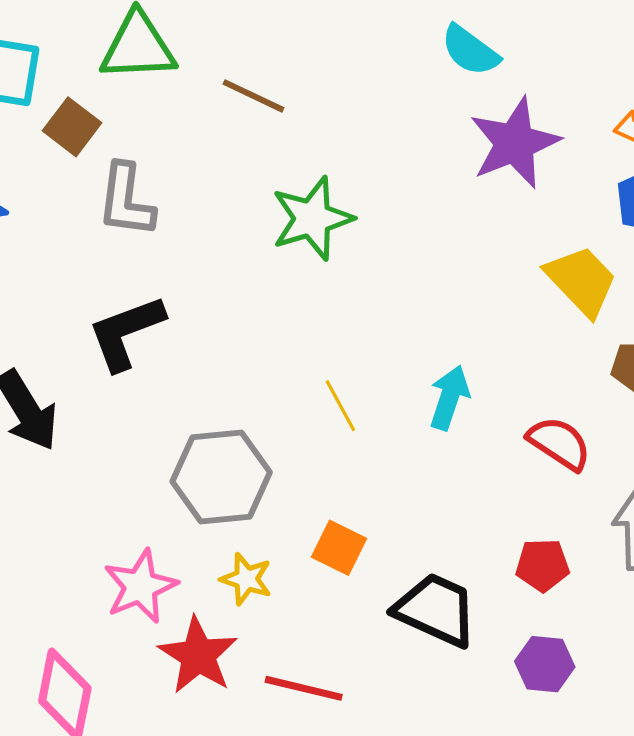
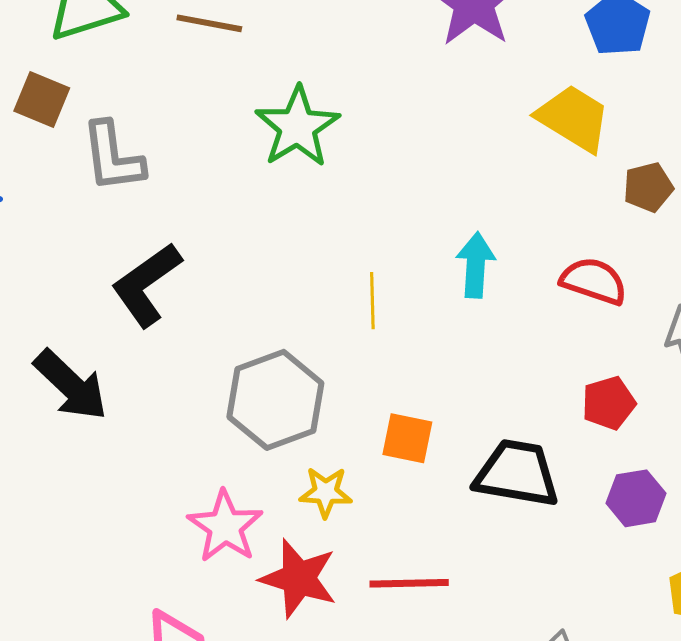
yellow line: (340, 406) -> (372, 301), turned 42

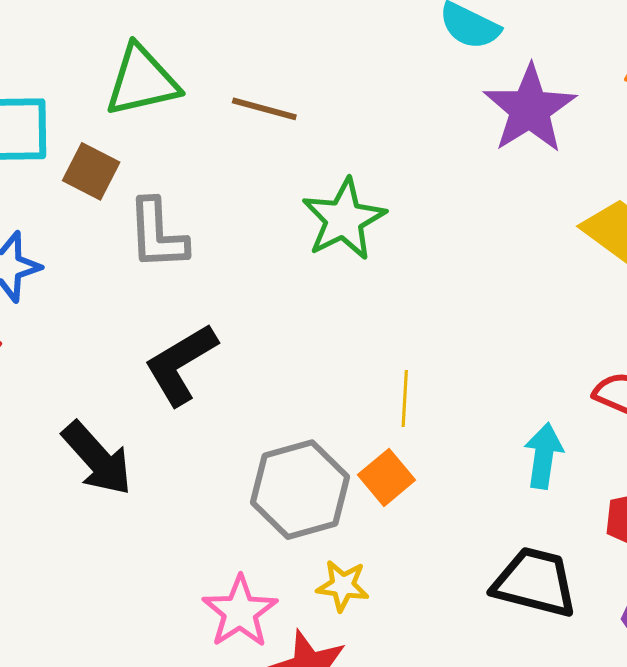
cyan arrow: (476, 265) -> (544, 456), moved
orange square: (407, 438) -> (387, 477), moved, turned 34

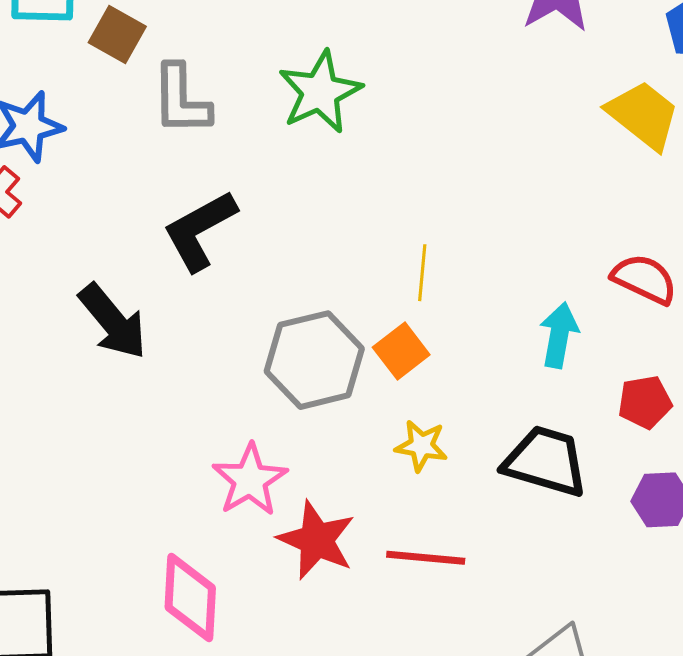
green star: (344, 219) -> (320, 92), moved
yellow star: (343, 586) -> (421, 446), moved

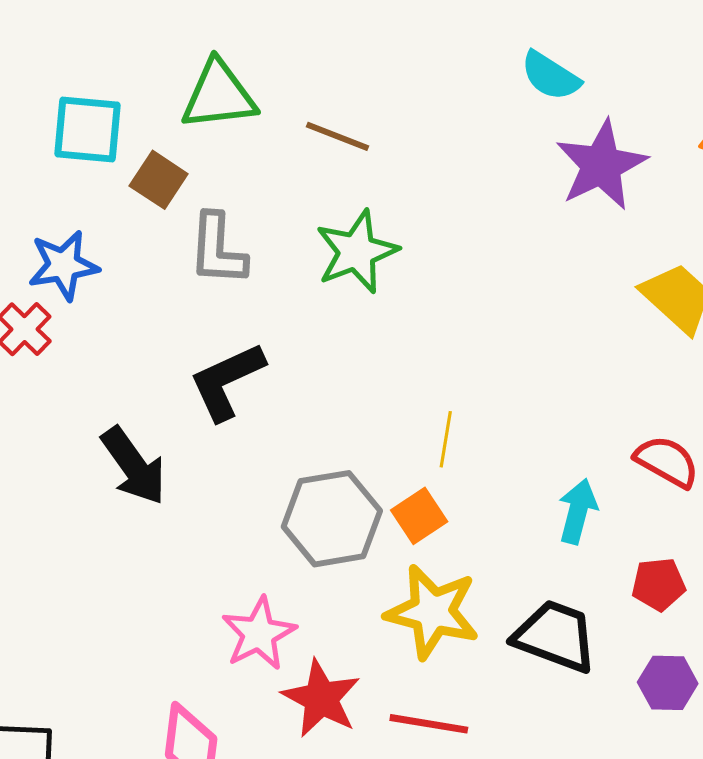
yellow star: (421, 446) -> (432, 612), size x1.8

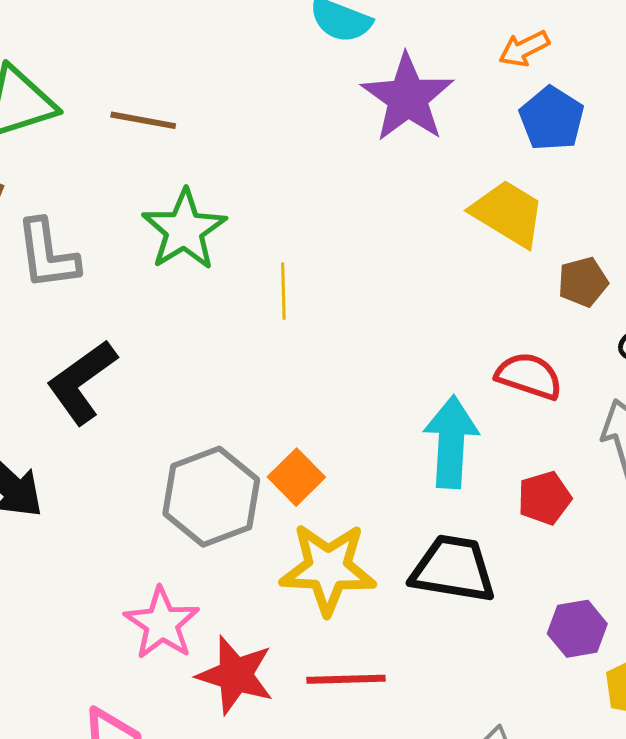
yellow line: (446, 439) -> (283, 291), moved
cyan arrow: (578, 511) -> (451, 442), size x1.4
purple hexagon: (668, 683) -> (577, 629), moved

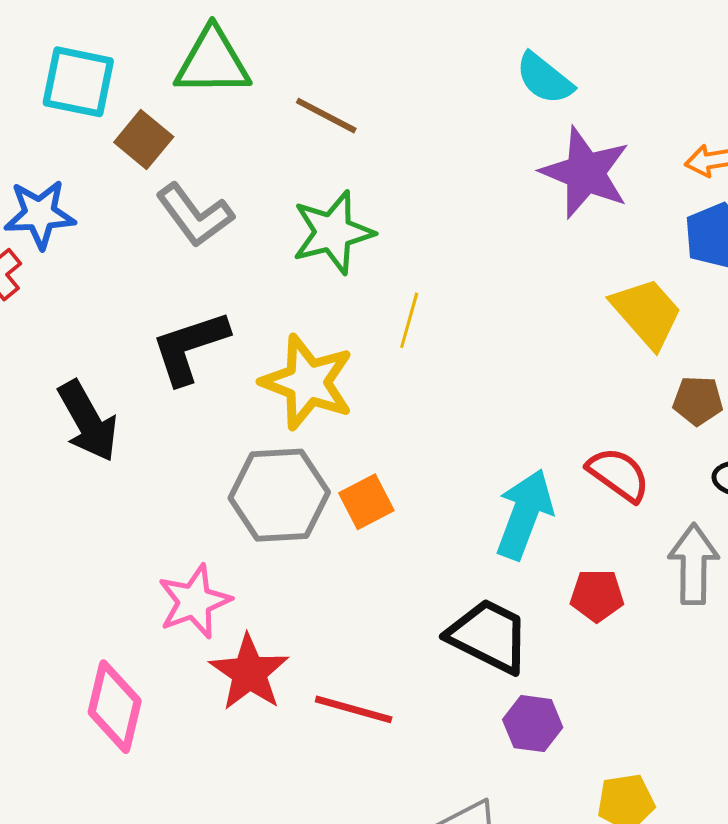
purple star: (408, 98) -> (585, 173), turned -30
gray L-shape: (47, 254) -> (195, 215), turned -46
yellow star: (328, 569) -> (307, 382), moved
purple hexagon: (577, 629) -> (533, 724), moved

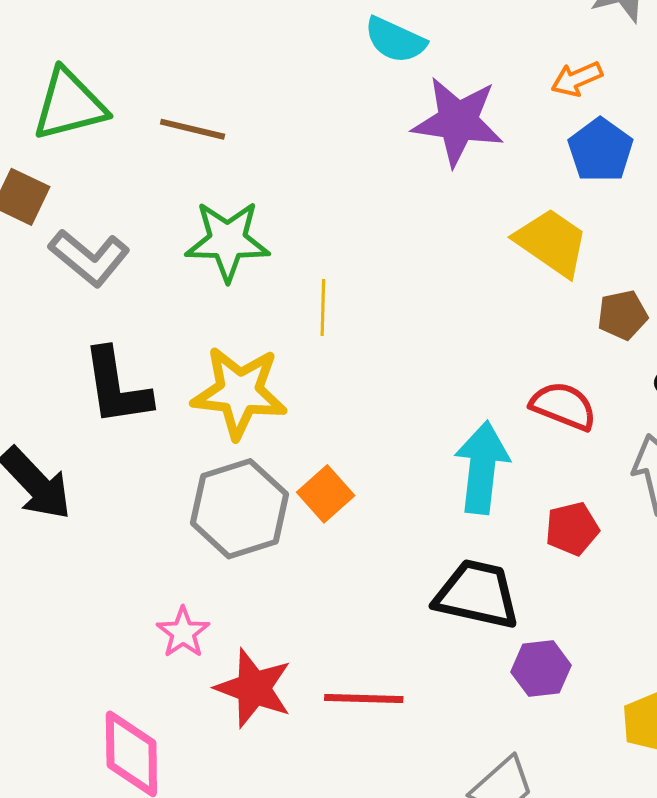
green star: (333, 232) -> (227, 241), turned 30
black L-shape: (190, 347) -> (117, 387), turned -66
pink star: (194, 601) -> (183, 632), size x0.7

